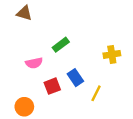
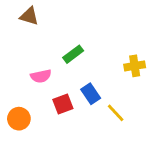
yellow line: (96, 93) -> (116, 113), turned -70
orange circle: (24, 107) -> (19, 119), moved

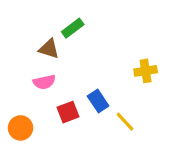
brown triangle: (29, 16) -> (49, 49), moved
green rectangle: (73, 54) -> (73, 28), moved

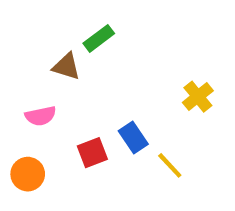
yellow cross: (146, 71) -> (198, 97), turned -30
pink semicircle: (44, 82) -> (41, 116), moved

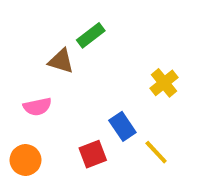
yellow cross: (198, 97) -> (164, 83), moved
red square: (92, 153) -> (93, 154), moved

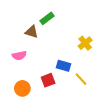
blue rectangle: (122, 126) -> (64, 66), turned -40
orange circle: (25, 160) -> (22, 88), moved

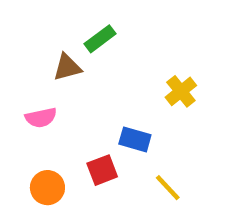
brown triangle: (32, 32) -> (67, 67), turned -32
yellow line: (81, 79) -> (168, 188), moved

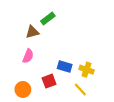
yellow cross: (181, 91) -> (87, 70), moved, turned -32
pink semicircle: (41, 118) -> (28, 56), moved, turned -56

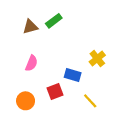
brown triangle: (32, 32) -> (30, 27), moved
yellow cross: (87, 70) -> (97, 58), moved, turned 32

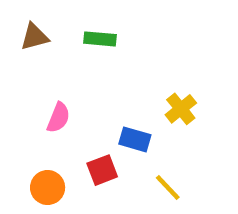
green rectangle: (54, 21) -> (100, 39), turned 42
brown triangle: (30, 27) -> (34, 37), moved

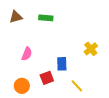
yellow cross: (181, 109) -> (91, 49), moved
blue rectangle: (135, 139) -> (62, 64), turned 72

